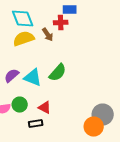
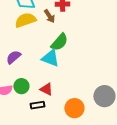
green semicircle: (58, 72) -> (59, 42), moved
cyan triangle: (33, 78) -> (50, 58), moved
orange circle: (94, 126) -> (74, 108), moved

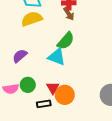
brown arrow: (49, 16) -> (69, 14), moved
red triangle: (46, 89) -> (53, 88), turned 32
orange circle: (74, 108) -> (65, 95), moved

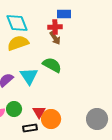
green semicircle: (66, 41) -> (52, 65), turned -102
cyan triangle: (57, 57) -> (29, 76), moved, turned 36

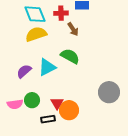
red cross: (55, 27) -> (61, 13), moved
cyan triangle: (29, 76) -> (47, 67), turned 36
gray circle: (97, 119) -> (109, 92), moved

